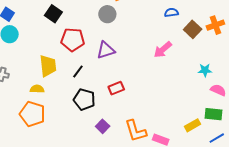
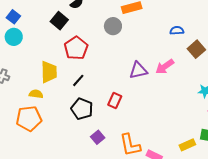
red pentagon: (73, 40) -> (76, 48), turned 30
purple triangle: (106, 50) -> (138, 70), moved
red rectangle: (116, 88) -> (115, 101), turned -49
orange pentagon: (32, 114) -> (29, 118), turned -30

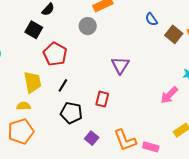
blue semicircle: (177, 31) -> (151, 19), turned -112
pink arrow: (165, 67) -> (169, 95), moved
purple triangle: (138, 70) -> (120, 65), turned -36

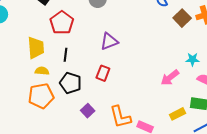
purple triangle: (120, 65) -> (109, 41), moved, turned 30
black line: (63, 85) -> (66, 55), turned -32
yellow semicircle: (24, 106) -> (42, 71), moved
orange pentagon: (21, 131) -> (41, 96), moved

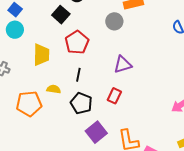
yellow trapezoid: (36, 48) -> (41, 55), moved
orange pentagon: (41, 96) -> (29, 104), moved
purple square: (88, 111) -> (96, 132), size x1.5

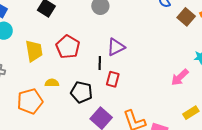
red pentagon: (77, 42) -> (68, 47), moved
black line: (78, 75) -> (100, 63), moved

